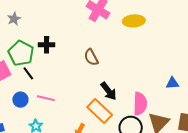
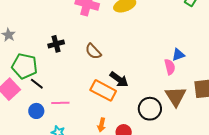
black cross: (47, 45) -> (56, 44), moved
pink semicircle: (140, 104) -> (170, 67), moved, size x0.7
orange rectangle: (100, 111) -> (103, 90), moved

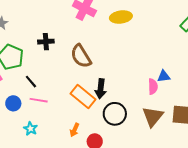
brown semicircle: (93, 51) -> (81, 56), size x1.4
black arrow: (119, 79) -> (101, 89), turned 48
black line: (37, 84) -> (31, 82), moved
black circle: (150, 109) -> (115, 114), moved

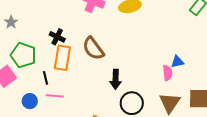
black cross: (46, 42) -> (57, 37), turned 35
black line: (31, 82) -> (46, 78), turned 32
orange rectangle: (83, 96) -> (62, 58), moved, turned 65

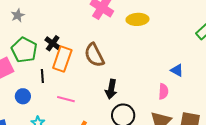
black cross: (57, 37) -> (53, 43), moved
blue triangle: (177, 62) -> (177, 70), moved, turned 32
pink line: (55, 96) -> (66, 99), moved

